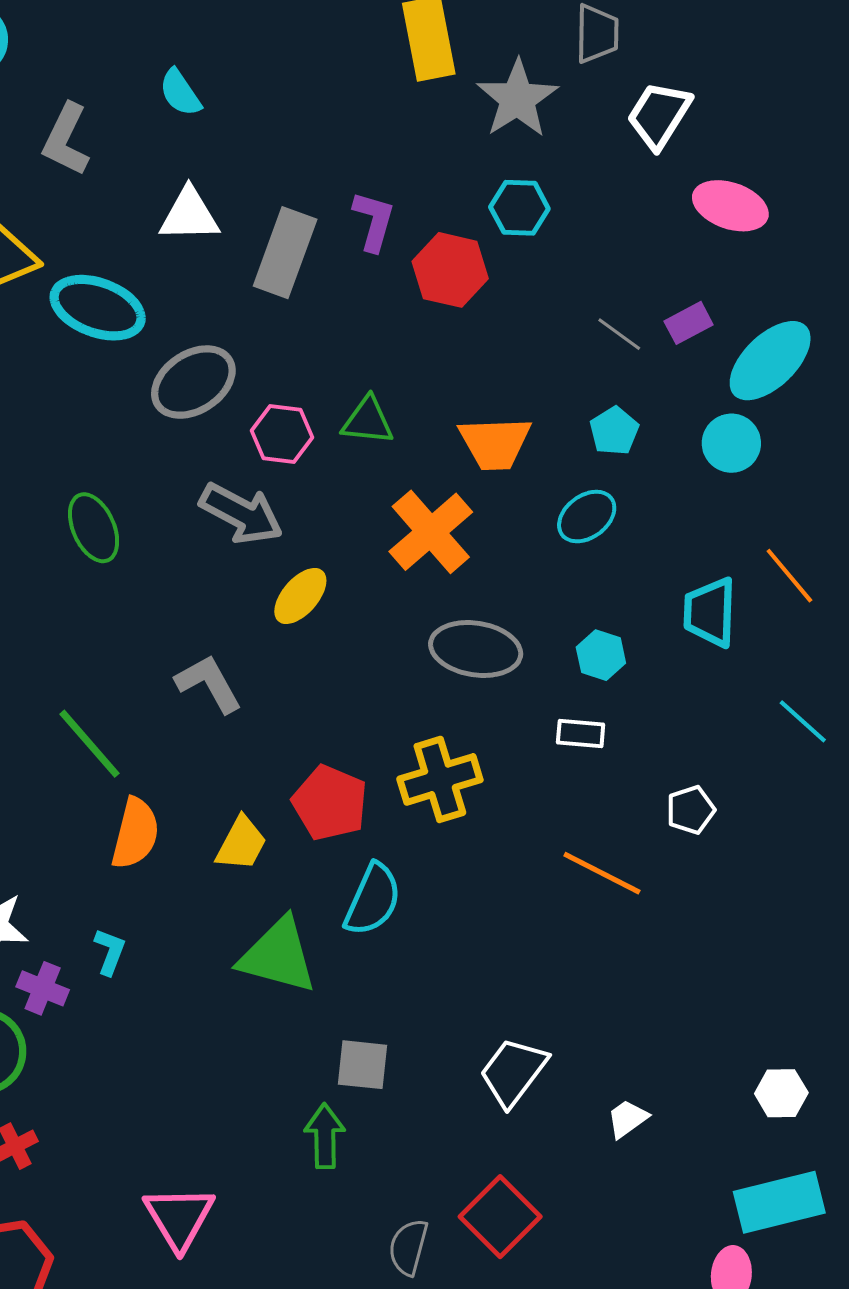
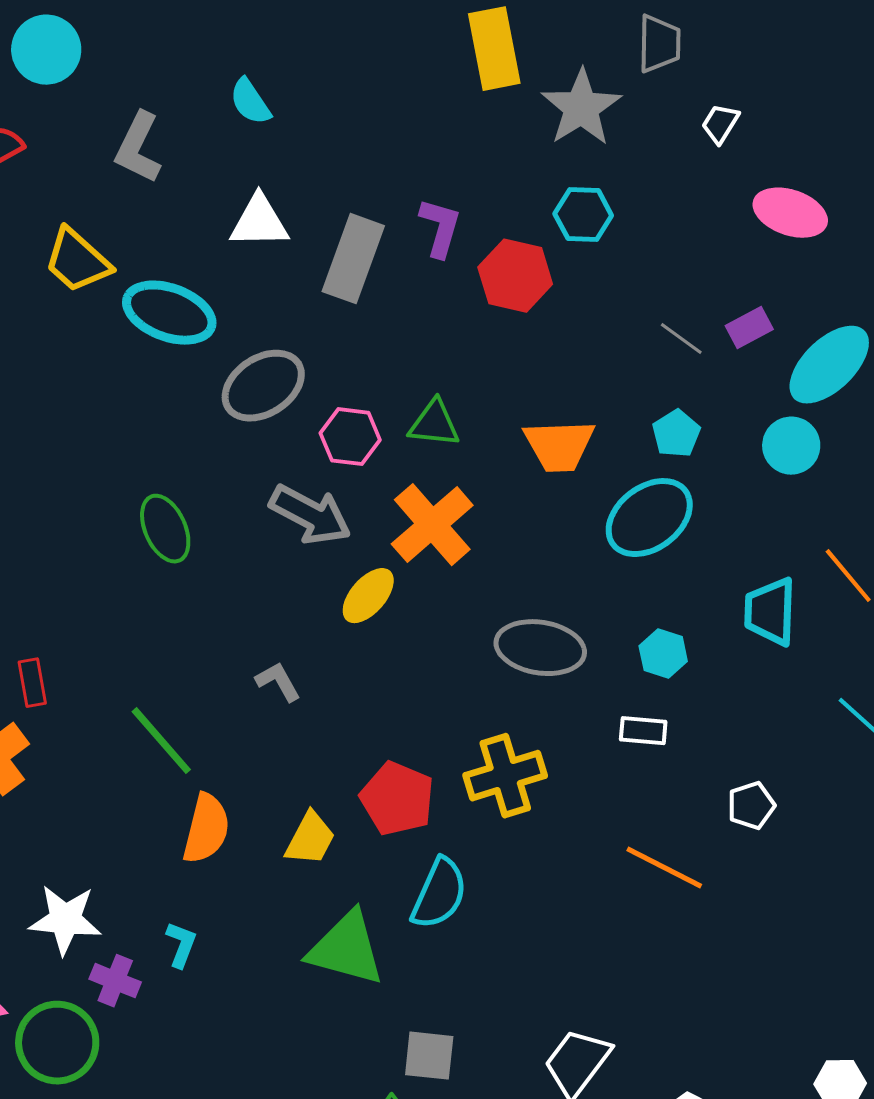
white trapezoid: (659, 115) -> (720, 124), size x0.6
cyan ellipse: (587, 517) -> (649, 518), size x1.5
orange cross: (431, 532) -> (432, 525), moved
gray L-shape: (209, 684) -> (278, 682), size x0.7

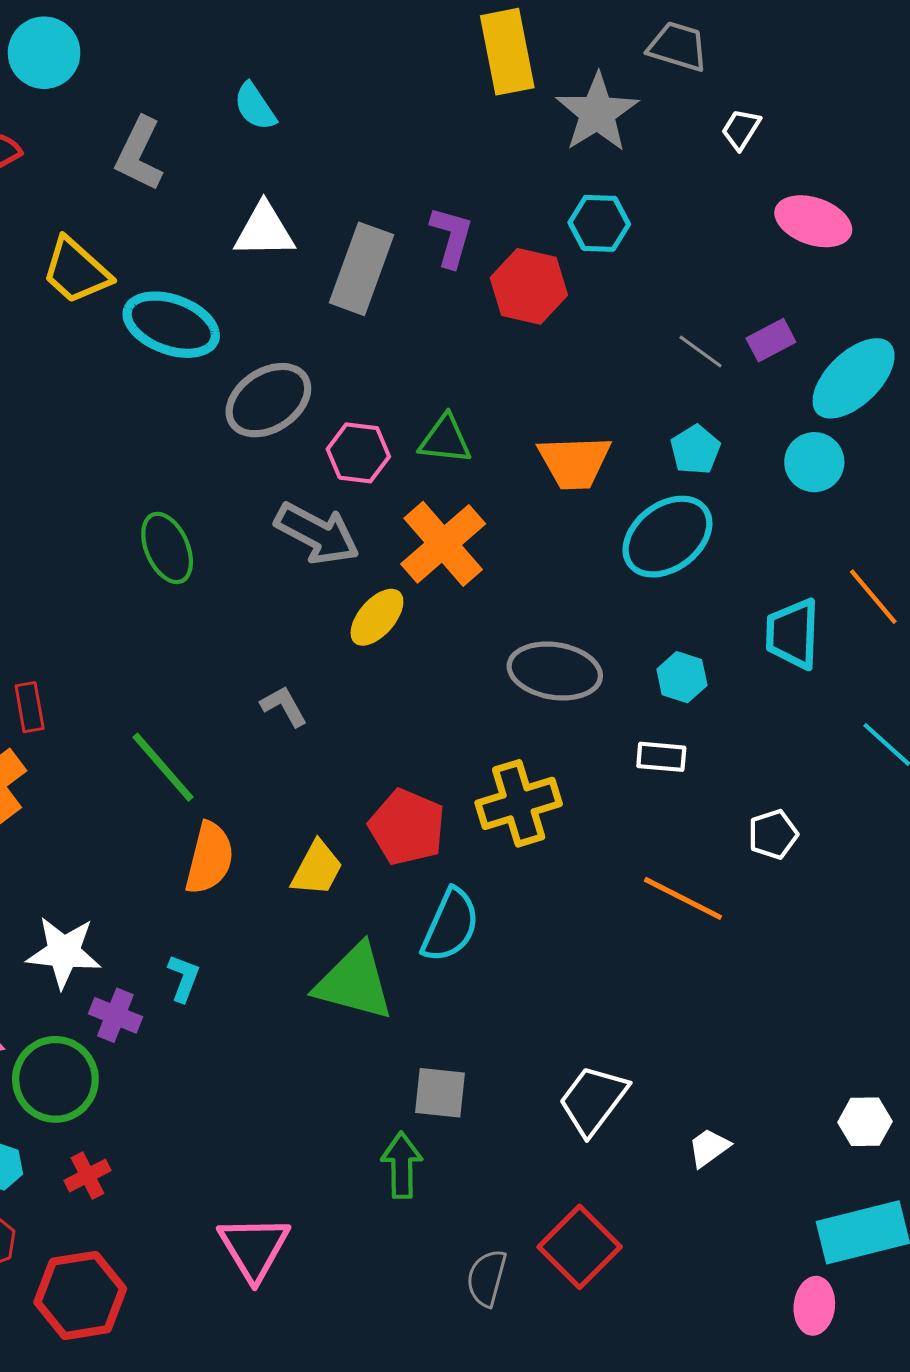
gray trapezoid: (659, 44) -> (678, 47), turned -74

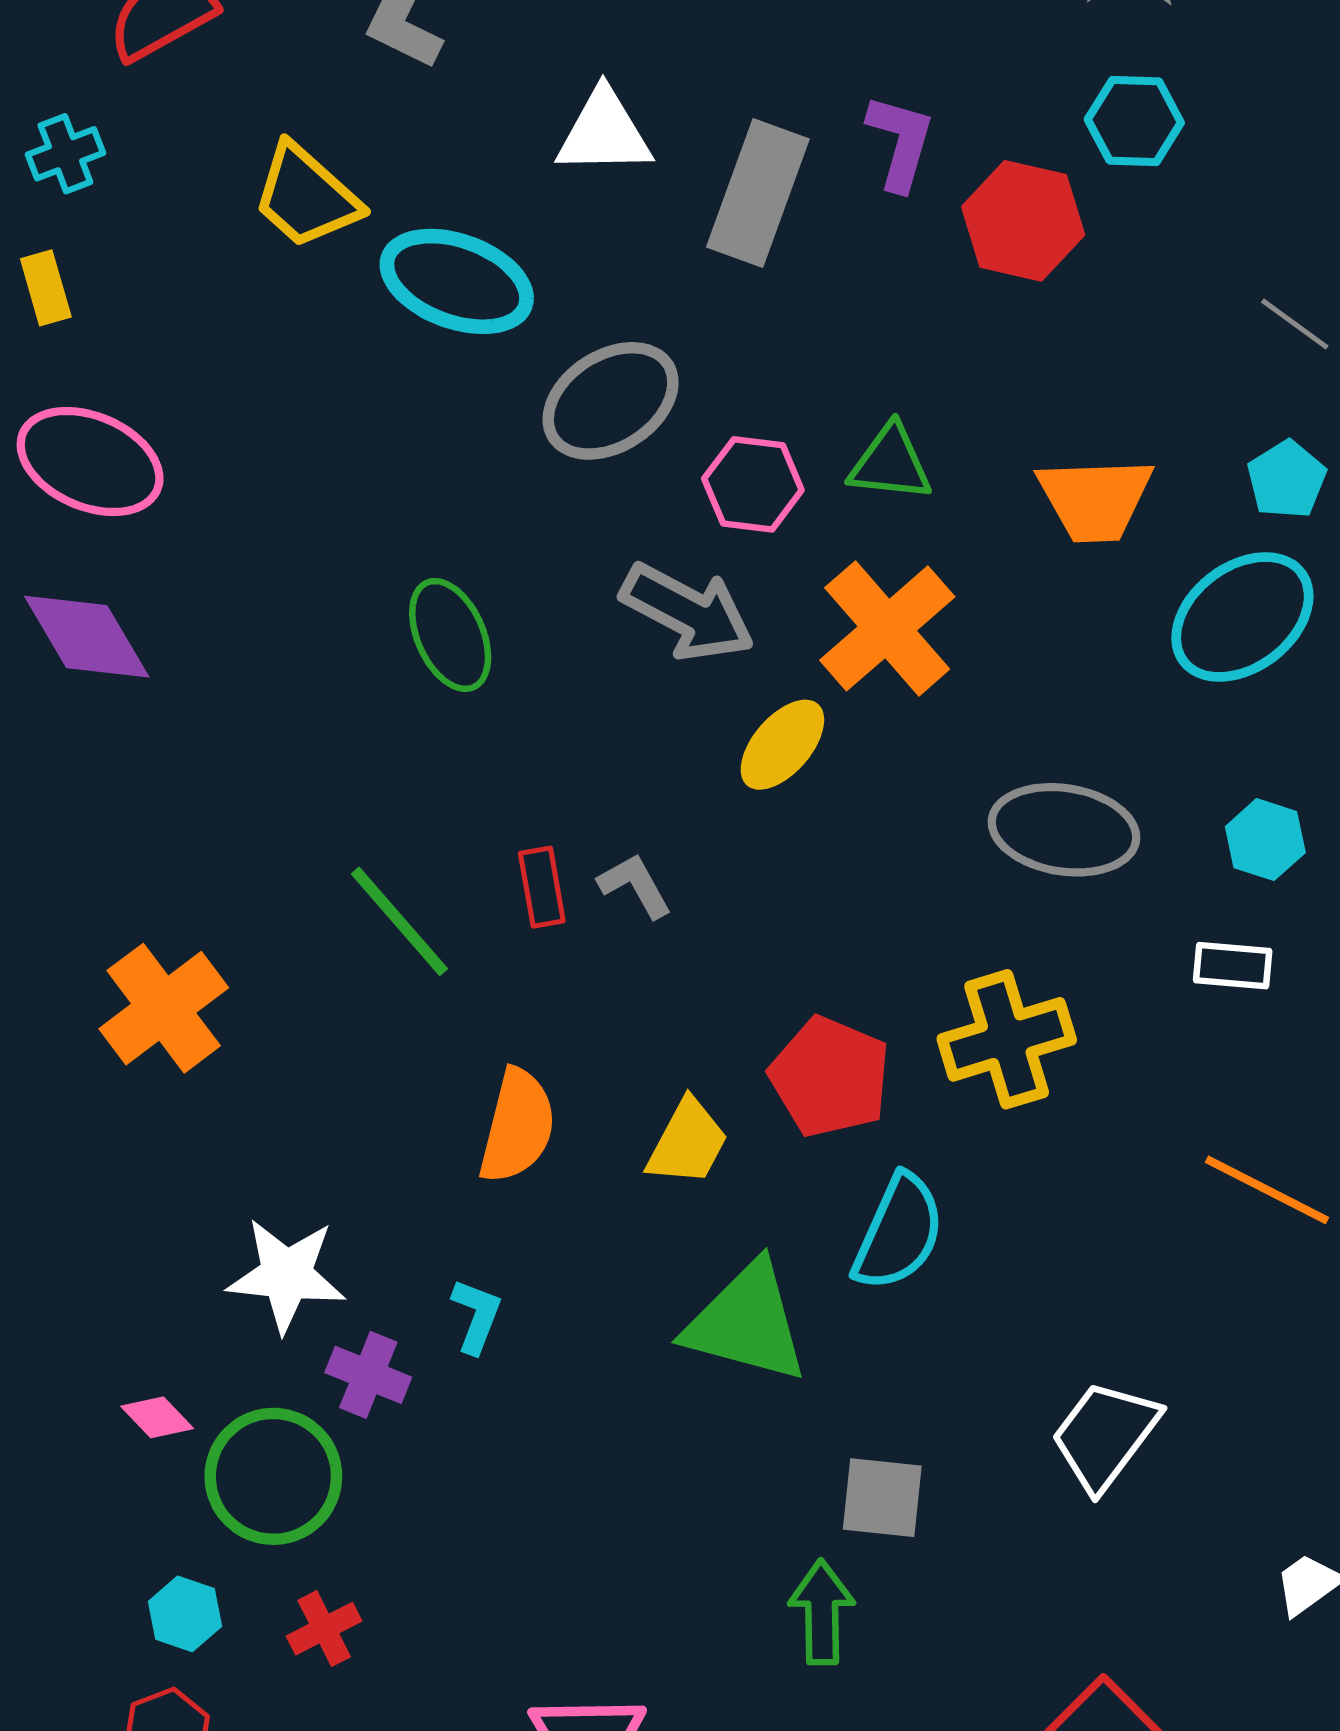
red rectangle: (30, 707) -> (542, 887), moved
green line: (163, 767) -> (399, 921), moved
white trapezoid: (593, 1100) -> (1105, 1435), moved

